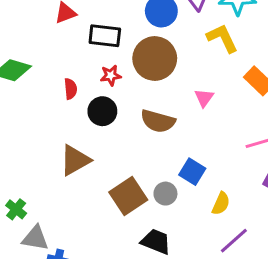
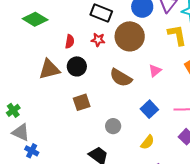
black circle: (102, 111) -> (77, 66), moved
brown triangle: (75, 160) -> (49, 69), moved
blue square: (192, 172) -> (149, 109), moved
brown square: (128, 196) -> (82, 102), moved, size x0.7

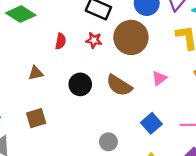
black circle: (77, 66) -> (80, 84), moved
brown triangle: (49, 69) -> (36, 73), size x0.6
brown square: (82, 102) -> (36, 118), moved

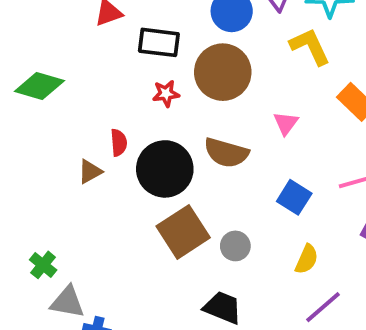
red semicircle: (61, 41) -> (119, 143), moved
black circle: (80, 84) -> (165, 169), size x1.5
brown square: (36, 118) -> (183, 232), moved, size x1.5

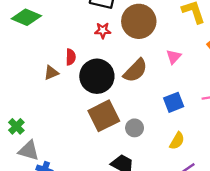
brown semicircle: (226, 153) -> (135, 71), turned -68
blue square: (294, 197) -> (174, 102), turned 30

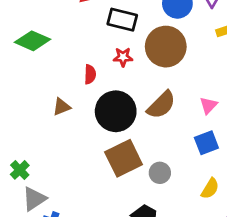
red semicircle: (71, 57) -> (90, 74), moved
pink triangle: (174, 57) -> (208, 105), moved
gray triangle: (29, 151) -> (34, 199), turned -50

